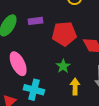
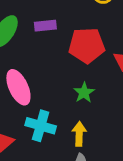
yellow arrow: (75, 87) -> (79, 134), moved

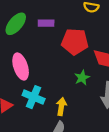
green star: (84, 93) -> (82, 78), moved

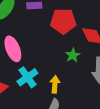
cyan cross: (34, 97) -> (27, 77), turned 36

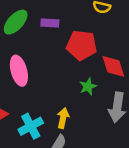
cyan cross: (27, 77) -> (31, 126), moved

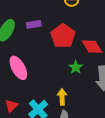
red pentagon: (82, 45) -> (63, 36), turned -30

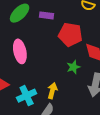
red pentagon: (63, 36) -> (70, 34), turned 30

